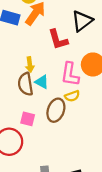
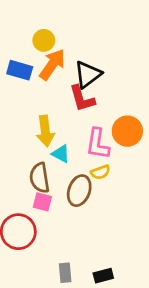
black triangle: (82, 21) -> (88, 74), moved
yellow arrow: (30, 64) -> (45, 131), size x1.5
brown semicircle: (25, 84) -> (40, 178), moved

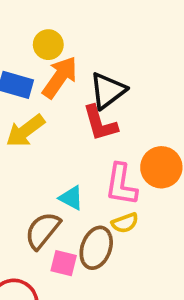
yellow arrow: (45, 131) -> (25, 131), moved, turned 60
brown semicircle: (40, 178) -> (43, 231), turned 48
pink square: (42, 202) -> (64, 263), moved

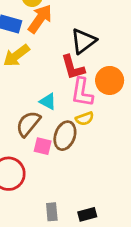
black triangle: (108, 91) -> (83, 41), moved
red L-shape: (100, 123) -> (73, 67), moved

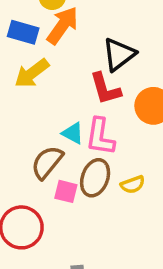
pink L-shape: (82, 92) -> (100, 137), moved
yellow semicircle: (85, 119) -> (133, 185), moved

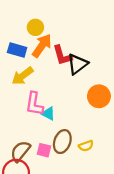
red L-shape: (105, 89) -> (62, 55), moved
pink L-shape: (100, 137) -> (34, 104), moved
brown semicircle: (47, 162) -> (20, 151), moved

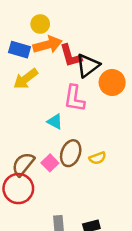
orange arrow: (42, 46) -> (48, 45), turned 40
orange circle: (99, 96) -> (112, 82), moved
pink L-shape: (34, 104) -> (74, 98), moved
pink square: (44, 150) -> (50, 163), turned 32

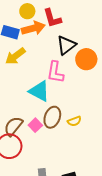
red L-shape: (71, 56) -> (52, 18), moved
cyan triangle: (55, 121) -> (39, 91), size x1.6

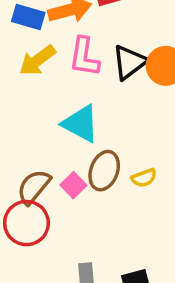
black triangle: (66, 45) -> (129, 62), moved
pink L-shape: (55, 72) -> (84, 57), moved

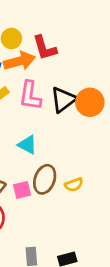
cyan triangle: (81, 124) -> (27, 145), size x0.7
pink square: (73, 185) -> (22, 190), turned 30

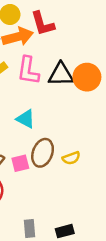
black triangle: (63, 100) -> (61, 75), turned 36

